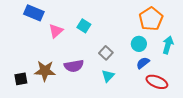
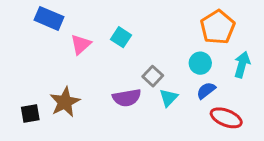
purple semicircle: (74, 66) -> (127, 98), moved
brown star: (45, 71) -> (65, 102), turned -30
cyan triangle: (108, 76) -> (169, 98), moved

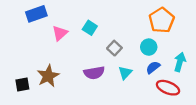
blue rectangle: (49, 18) -> (36, 14), turned -42
cyan arrow: (242, 65) -> (180, 62), moved
gray square: (153, 76) -> (114, 48), moved

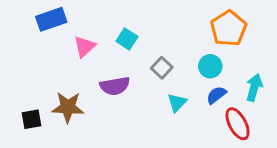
purple semicircle: (94, 73) -> (115, 86), moved
brown star: (48, 76) -> (68, 107), turned 30
red ellipse: (168, 88) -> (238, 124), turned 40

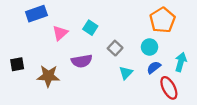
black square: (32, 119) -> (17, 64), moved

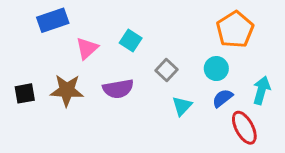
brown star: (48, 76) -> (67, 90), moved

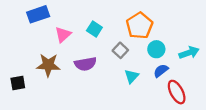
orange pentagon: (235, 30) -> (139, 26), moved
cyan arrow: (261, 90) -> (189, 53), moved, turned 54
black square: (25, 93) -> (18, 83), moved

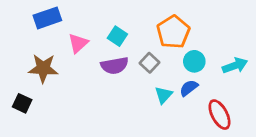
purple semicircle: (85, 64) -> (115, 66), moved
brown star: (48, 65) -> (43, 68), moved
blue semicircle: (161, 71) -> (189, 88), moved
black square: (18, 83) -> (22, 103), turned 35

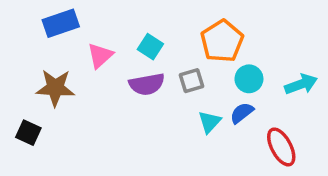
gray square: (150, 63) -> (192, 81), turned 30

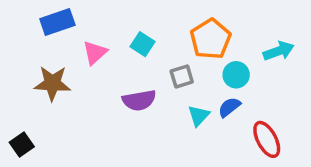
purple semicircle: (147, 84) -> (139, 100), moved
cyan arrow: (301, 84) -> (279, 51), moved
black square: (28, 133) -> (22, 145), moved, turned 30

